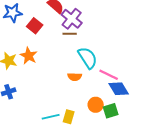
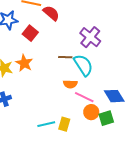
purple cross: (72, 19) -> (90, 37), moved
brown line: (70, 34) -> (65, 57), moved
pink line: (109, 75) -> (84, 97), moved

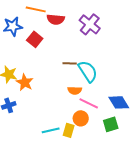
red semicircle: (51, 13) -> (56, 19), turned 144
purple cross: (90, 37) -> (90, 24), moved
orange star: (24, 63) -> (25, 82), moved
orange circle: (91, 112) -> (81, 118), moved

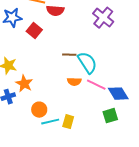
purple cross: (90, 24) -> (103, 18), moved
orange star: (25, 82) -> (24, 84), moved
pink line: (89, 103) -> (96, 85), moved
orange circle: (81, 118) -> (39, 110), moved

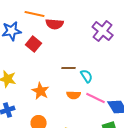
cyan semicircle: (87, 63) -> (87, 76), size x0.6
orange star: (24, 84) -> (41, 91), moved

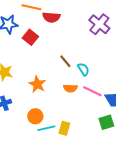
brown line: (69, 68) -> (65, 61), turned 48

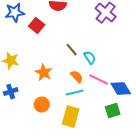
orange semicircle: (70, 88) -> (77, 77), turned -136
cyan line: (46, 128) -> (75, 93), moved
yellow rectangle: (64, 128) -> (71, 117), size x1.5

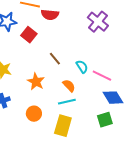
brown line: (72, 50) -> (55, 59), moved
pink line: (99, 80) -> (102, 76), moved

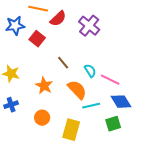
red semicircle: (50, 15) -> (58, 19), turned -48
purple cross: (98, 22) -> (89, 26), moved
orange semicircle: (69, 86) -> (77, 90), size x1.5
cyan line: (67, 102) -> (91, 106), moved

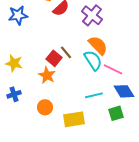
red square: (37, 39) -> (54, 58), moved
cyan semicircle: (90, 71) -> (93, 60), size x1.5
orange semicircle: (77, 90) -> (98, 45), moved
yellow rectangle: (71, 130) -> (74, 119), turned 65

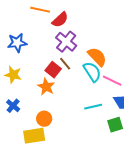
blue star: (18, 15) -> (17, 43), moved
purple cross: (92, 15) -> (66, 42), moved
blue cross: (14, 94) -> (13, 106), turned -32
yellow rectangle: (74, 119) -> (34, 136), moved

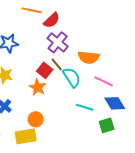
orange semicircle: (97, 57) -> (89, 57), turned 140
cyan semicircle: (92, 72) -> (72, 77), moved
cyan line: (93, 107) -> (85, 107), turned 30

